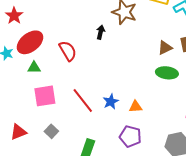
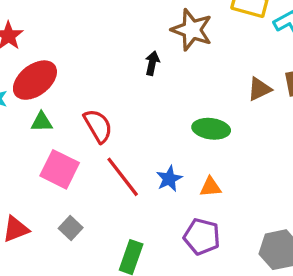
red semicircle: (68, 51) -> (98, 126), moved
green ellipse: (167, 73) -> (211, 129), moved
pink square: (45, 96) -> (60, 169), turned 35

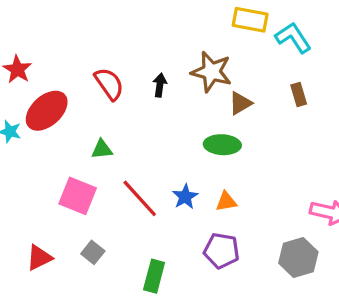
brown star: (192, 30) -> (211, 72), moved
brown triangle: (259, 89) -> (240, 103), moved
green triangle: (42, 122) -> (102, 149), moved
red semicircle: (98, 126) -> (109, 84), moved

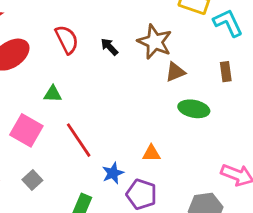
black arrow: (160, 85) -> (109, 47), turned -60
green ellipse: (222, 145) -> (194, 109), moved
blue star: (185, 197) -> (113, 173), moved

